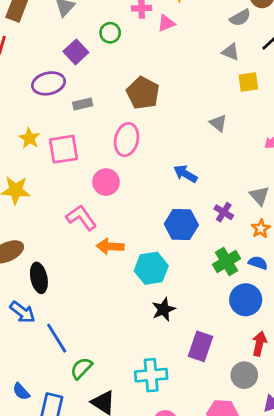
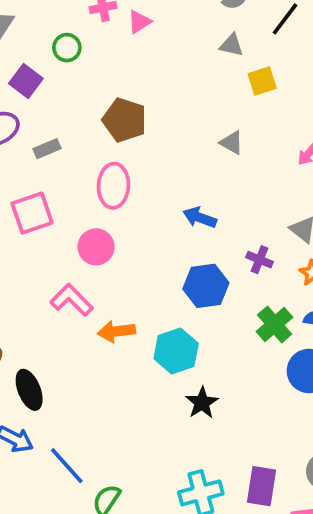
purple rectangle: (200, 346) -> (262, 486), moved

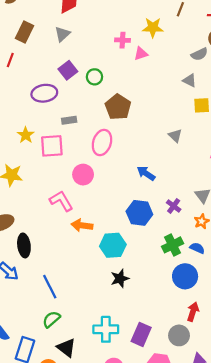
green circle: (67, 48) -> (94, 77), moved
gray rectangle: (47, 149) -> (69, 120), moved
blue line: (67, 466) -> (50, 287), moved

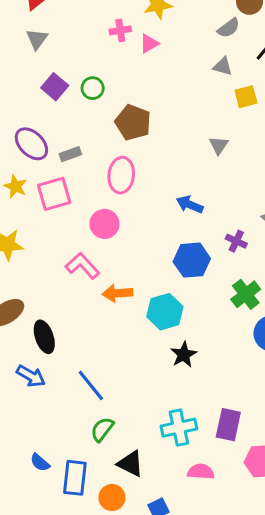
purple ellipse: (44, 93) -> (31, 144), moved, turned 65
gray triangle: (175, 136) -> (219, 145), turned 32

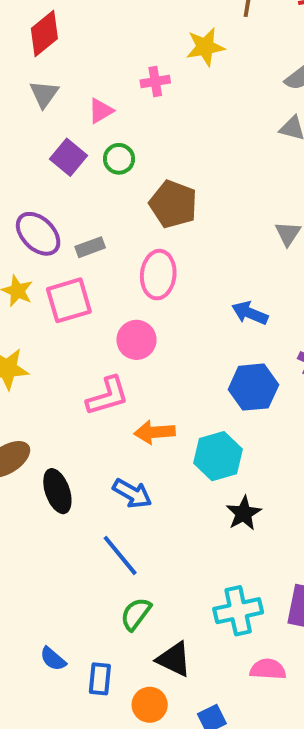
pink triangle: (149, 44) -> (101, 111), moved
pink L-shape: (82, 266) -> (108, 396), turned 116
blue arrow: (31, 376) -> (132, 493), moved
blue rectangle: (75, 478) -> (100, 679), size x0.7

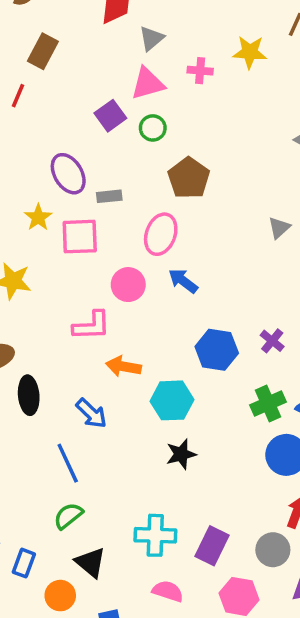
gray triangle: (44, 94) -> (151, 38), moved
pink triangle: (101, 111) -> (148, 83), size x1.5
blue arrow: (250, 313) -> (183, 281), moved

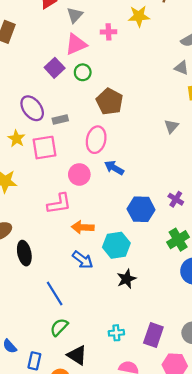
blue arrow: (91, 413) -> (83, 260), moved
cyan cross: (155, 535) -> (116, 333), size x0.6

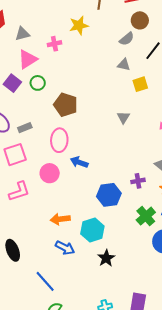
gray triangle: (75, 15) -> (22, 34), turned 42
purple cross: (176, 199) -> (138, 181), turned -32
pink L-shape: (59, 204) -> (19, 191), moved

